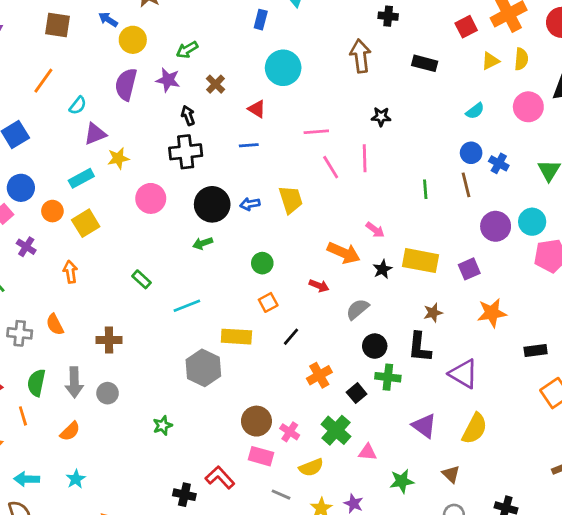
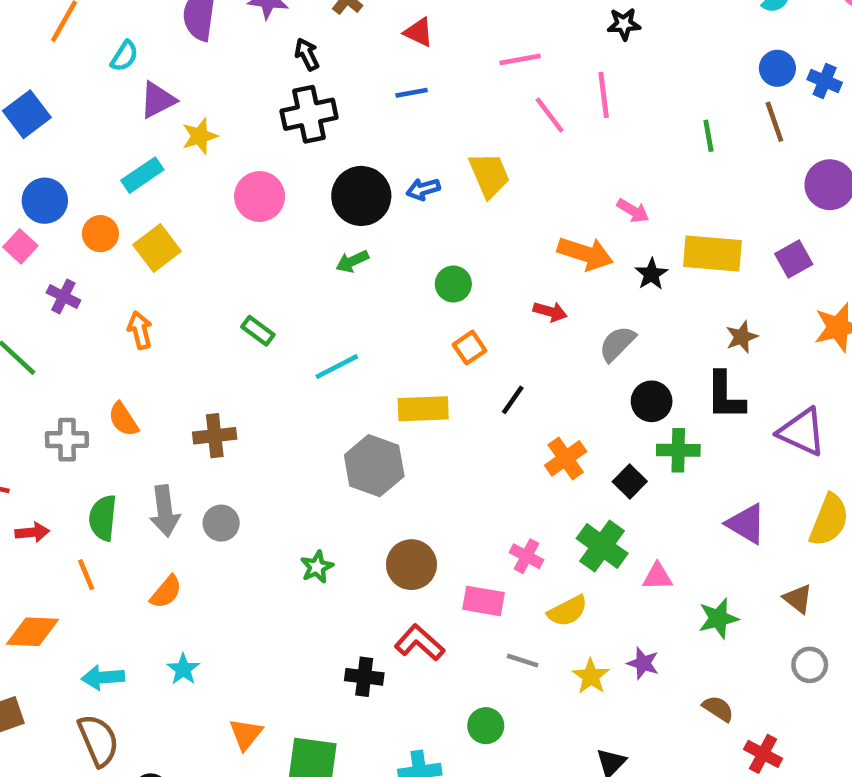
brown circle: (256, 421) -> (411, 565), moved

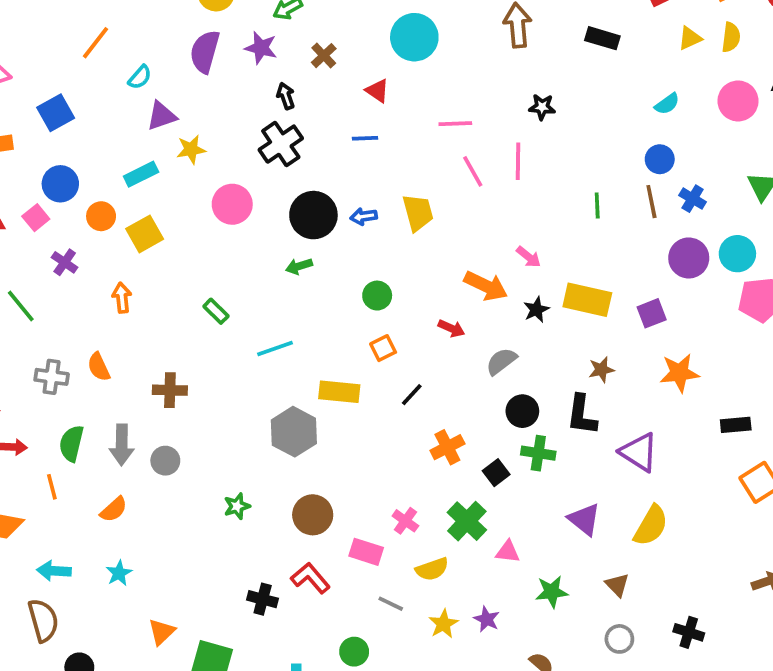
blue cross: (825, 81) -> (693, 199), moved
black cross: (309, 114) -> (281, 144), turned -30

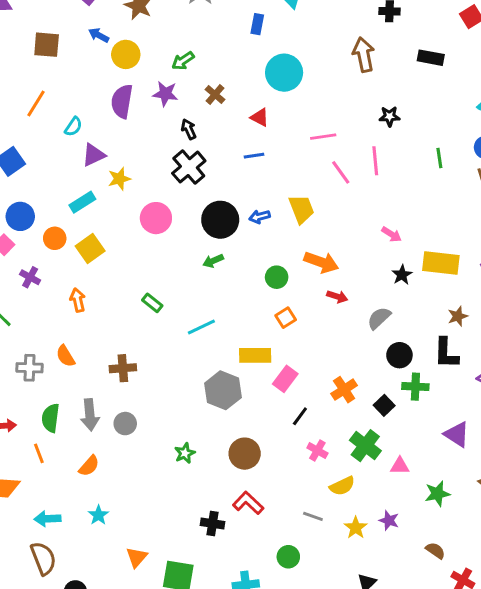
green line: (597, 205) -> (439, 158), moved
orange arrow: (486, 286) -> (321, 262), moved
black line: (412, 395) -> (300, 416), moved
pink rectangle: (366, 552) -> (285, 379), moved, turned -65

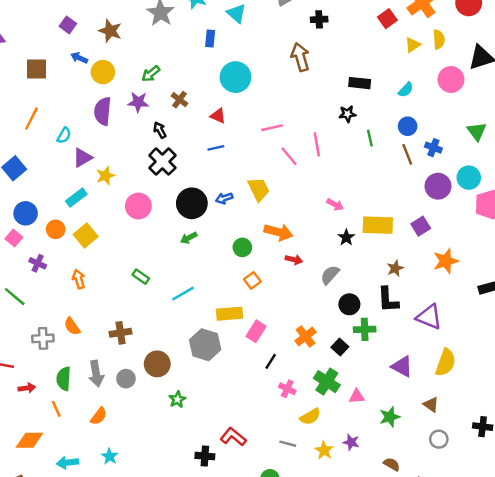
black rectangle: (431, 58) -> (360, 83), moved
black star: (389, 116) -> (347, 114), moved
brown circle: (245, 454) -> (157, 364), moved

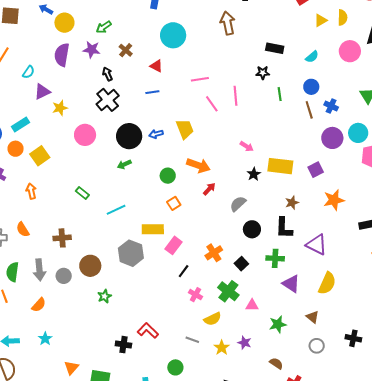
cyan rectangle: (76, 198) -> (21, 124), moved
red arrow: (294, 260) -> (209, 189), turned -64
green cross: (365, 329) -> (275, 258), moved

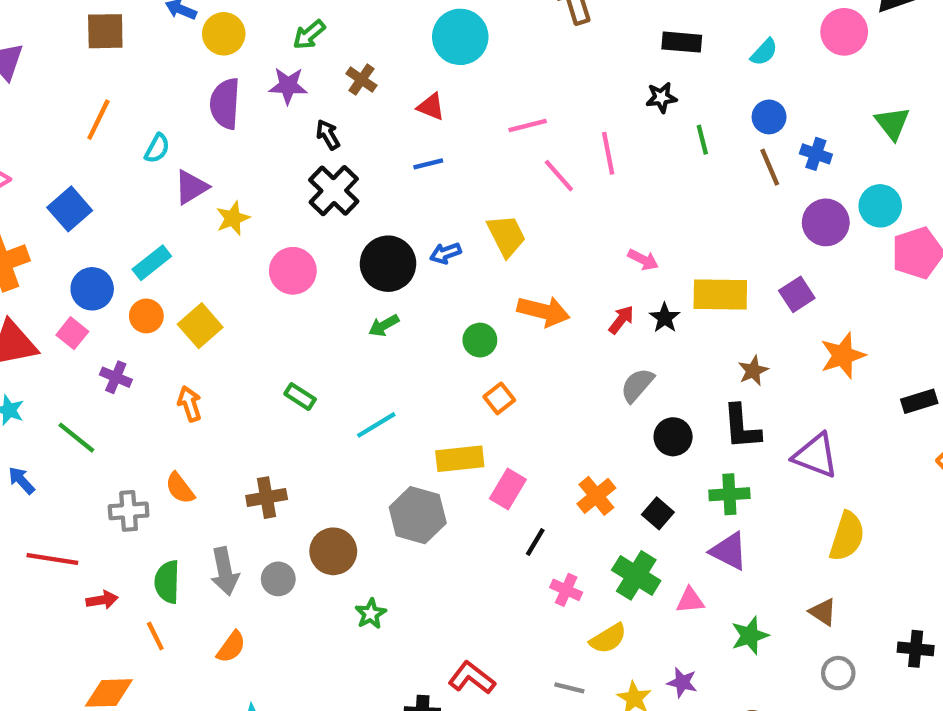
red arrow: (209, 189) -> (621, 320), moved
purple triangle: (291, 284) -> (729, 551), moved

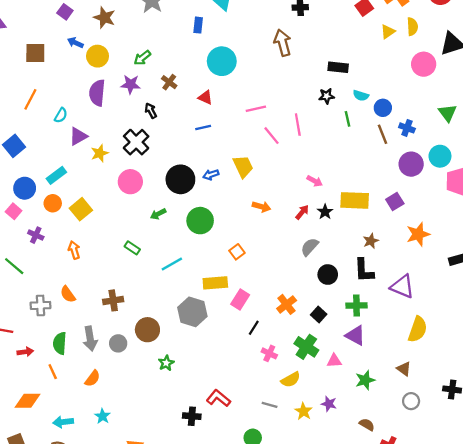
cyan semicircle: (764, 52) -> (361, 95), moved, turned 63
black cross: (334, 191) -> (136, 142), moved
orange arrow: (543, 311) -> (261, 207), size x0.7
green arrow: (384, 325) -> (158, 214), moved
green circle: (480, 340) -> (200, 221), moved, size x1.5

